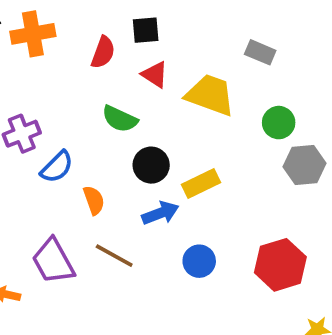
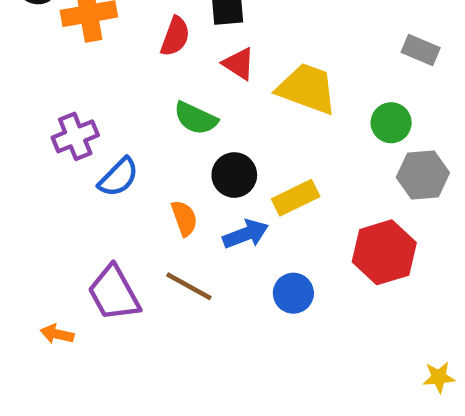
gray rectangle: (260, 52) -> (421, 50), moved
orange semicircle: (94, 200) -> (184, 218), moved
red hexagon: (280, 265) -> (384, 252), moved

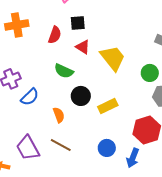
yellow trapezoid: (307, 89) -> (113, 58), turned 32
blue arrow: (246, 234) -> (133, 158), moved, turned 132

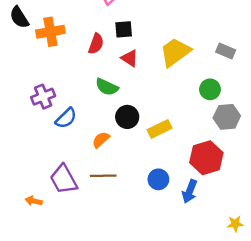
yellow trapezoid: (113, 58) -> (175, 52), moved, turned -88
orange semicircle: (59, 115) -> (101, 140), turned -112
brown line: (61, 145) -> (103, 176), turned -30

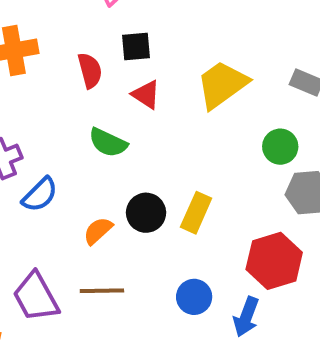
red semicircle: (96, 44) -> (90, 70), turned -35
black circle: (127, 117) -> (146, 213), moved
yellow rectangle: (160, 129) -> (196, 213), turned -40

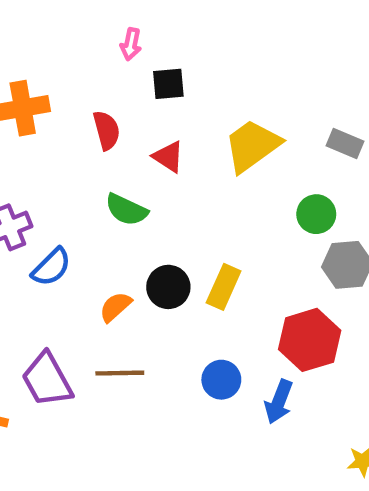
black square: (136, 46) -> (168, 84), moved

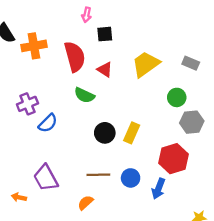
red semicircle: (107, 130) -> (75, 57), size x1.6
orange semicircle: (115, 307) -> (85, 203), moved
brown line: (120, 373) -> (98, 175), moved

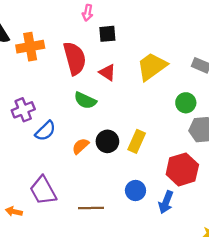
brown line: (98, 175) -> (91, 208), moved
orange semicircle: (85, 203) -> (81, 146), moved

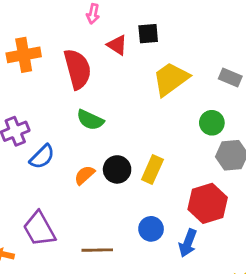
black square: (107, 34) -> (148, 34), moved
red triangle: (107, 72) -> (117, 45), moved

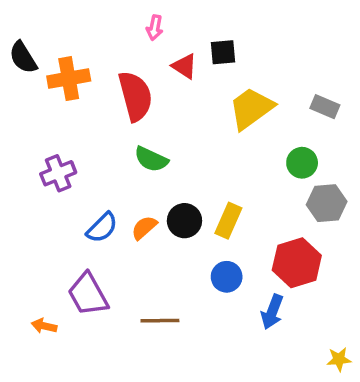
blue semicircle: (42, 157) -> (102, 228), moved
blue circle: (151, 229) -> (227, 277), moved

